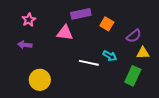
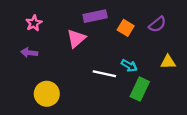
pink triangle: (65, 33) -> (76, 38), turned -48
purple semicircle: (134, 36) -> (157, 24), moved
green rectangle: (133, 76) -> (140, 89), moved

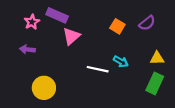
purple rectangle: (95, 16) -> (57, 15), moved, turned 35
green rectangle: (140, 89) -> (155, 83), moved

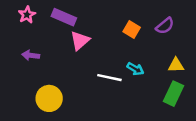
pink star: (32, 22) -> (27, 15), moved

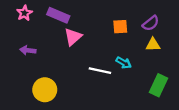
orange square: (132, 29) -> (120, 27), turned -35
yellow triangle: (176, 65) -> (153, 45), moved

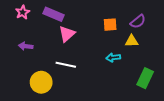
yellow triangle: (153, 45) -> (132, 41), moved
cyan arrow: (124, 63) -> (113, 58), turned 144
white line: (100, 71) -> (66, 65), moved

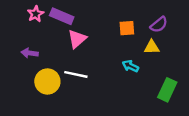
pink star: (23, 12) -> (36, 14), moved
cyan arrow: (113, 58) -> (130, 66), turned 32
yellow circle: (41, 82) -> (47, 82), moved

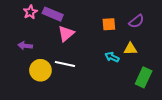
yellow triangle: (152, 47) -> (130, 49), moved

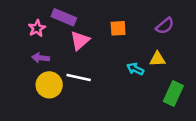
pink star: (30, 12) -> (37, 28), moved
orange square: (109, 24) -> (118, 28), moved
purple arrow: (25, 46) -> (41, 58), moved

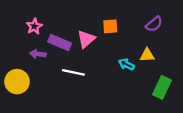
purple rectangle: (64, 17) -> (60, 42), moved
pink triangle: (80, 41) -> (86, 39), moved
yellow circle: (49, 85) -> (17, 82), moved

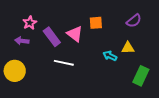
pink triangle: (86, 39) -> (75, 34), turned -42
purple rectangle: (60, 42) -> (52, 37), turned 30
purple arrow: (38, 54) -> (22, 41), moved

